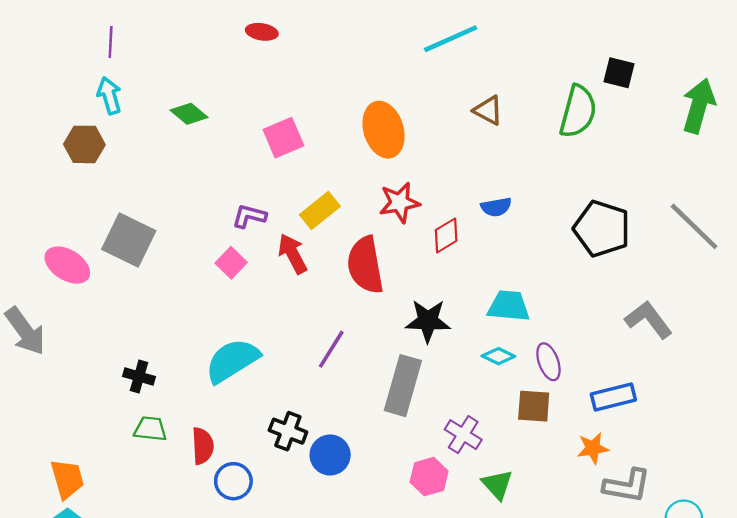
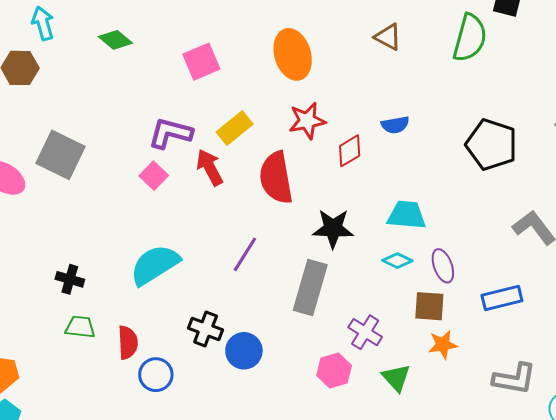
purple L-shape: (249, 216) -> (170, 133), size x1.4
orange star: (593, 448) -> (443, 345), moved

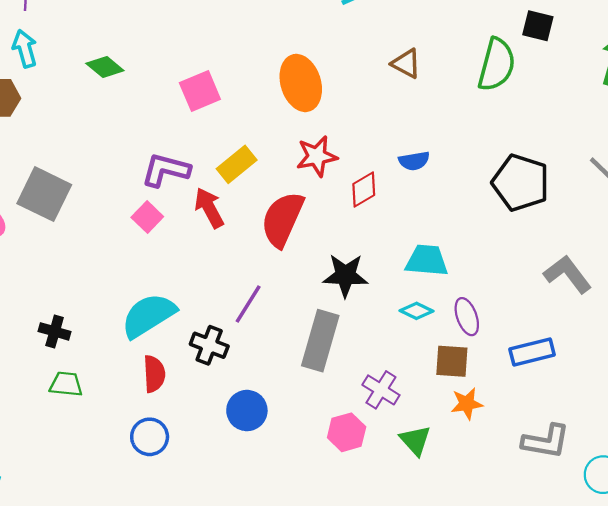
red semicircle: (276, 178) -> (282, 219), turned 34
black cross: (206, 329) -> (209, 345), moved
red semicircle: (128, 343) -> (154, 374), moved

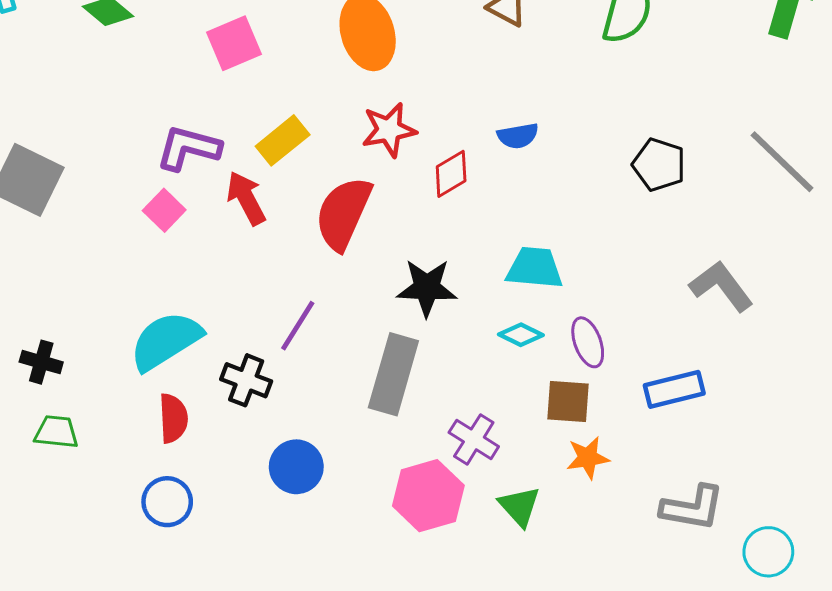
black pentagon: (521, 183) -> (659, 165), size x0.7
pink hexagon: (347, 432) -> (428, 496), size x1.4

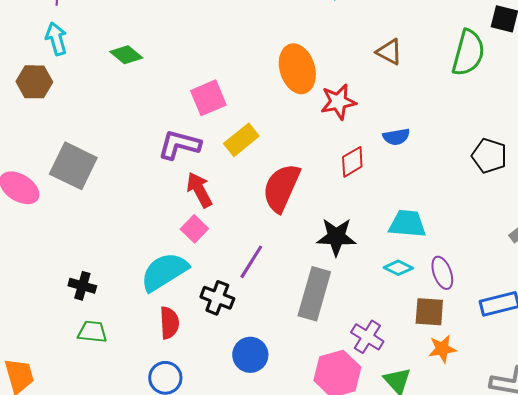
pink square: (234, 43) -> (208, 98), moved
red star: (389, 130) -> (338, 102), moved
red arrow: (246, 198) -> (199, 190), moved
pink square: (164, 210) -> (194, 229), moved

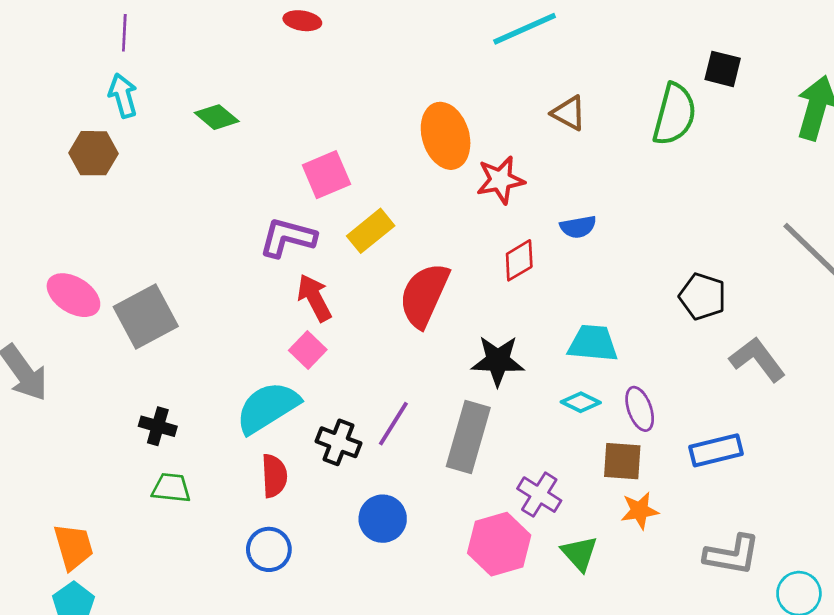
black pentagon: (489, 156) -> (703, 296), moved
gray square: (73, 166) -> (146, 317), moved, turned 36
purple line: (251, 262) -> (393, 424), moved

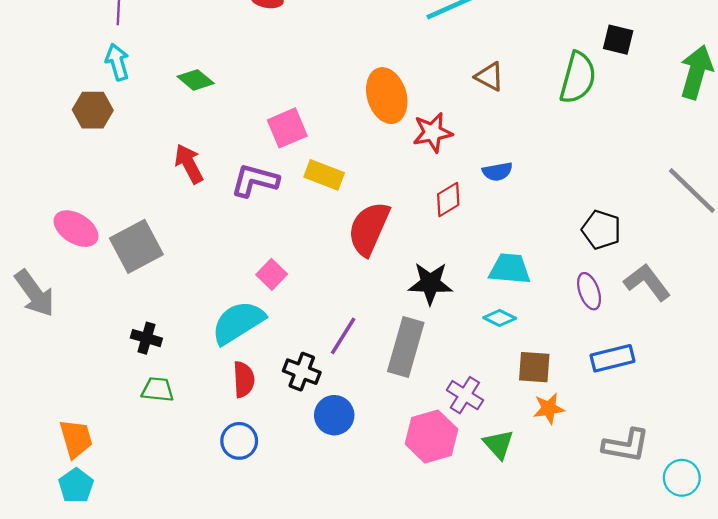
yellow rectangle: (371, 231) -> (324, 175), turned 60
red arrow: (314, 298) -> (189, 164), moved
purple ellipse: (640, 409) -> (589, 291), moved
black cross: (338, 442) -> (302, 372), moved

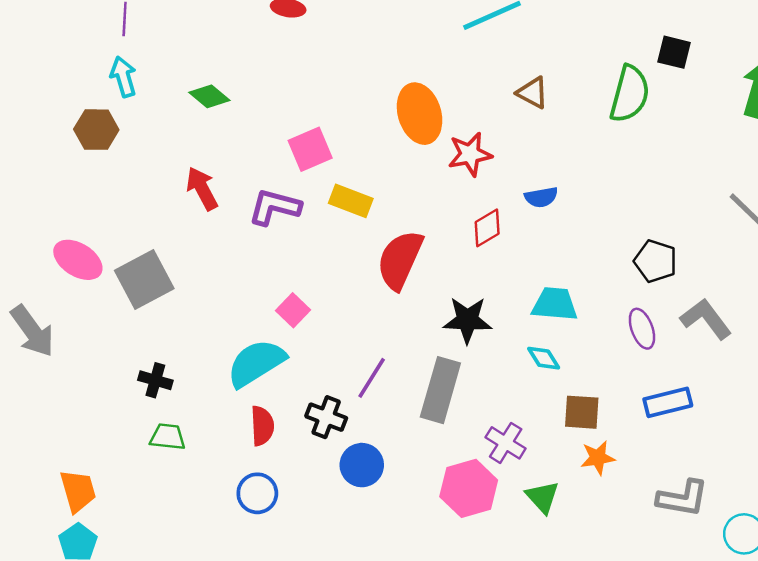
cyan diamond: (500, 318) -> (544, 358), turned 32

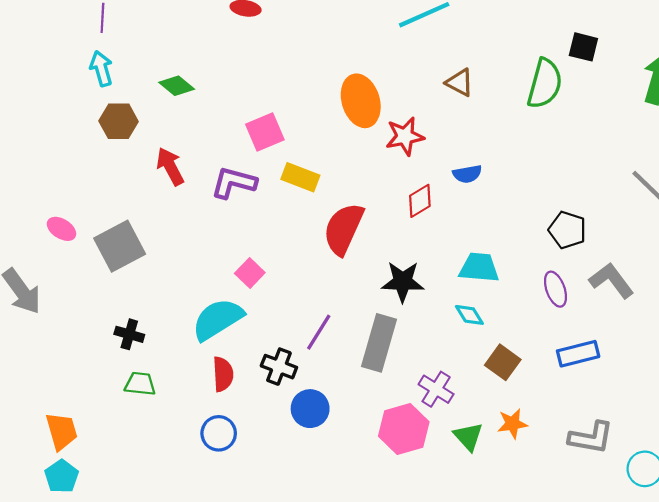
brown hexagon: (96, 130) -> (119, 121), moved
pink ellipse: (78, 260) -> (62, 229), size x0.7
brown square: (582, 412) -> (503, 362), turned 32
orange star: (598, 458) -> (512, 424), moved

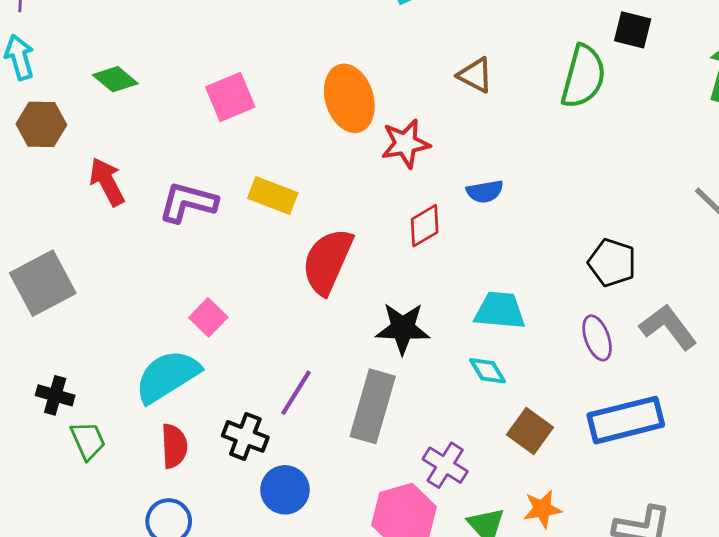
pink square: (265, 132) -> (230, 97), moved
blue rectangle: (578, 354) -> (626, 420), size x1.4
green trapezoid: (140, 384) -> (88, 441), moved, turned 60

